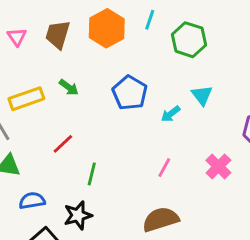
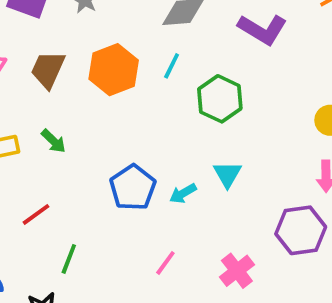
blue pentagon: (130, 93) -> (133, 188), moved

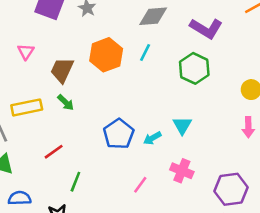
brown trapezoid: (48, 70) -> (62, 70), moved
green hexagon: (220, 99) -> (194, 68), moved
purple hexagon: (301, 230) -> (231, 189), moved
pink cross: (237, 271) -> (182, 171), moved, turned -30

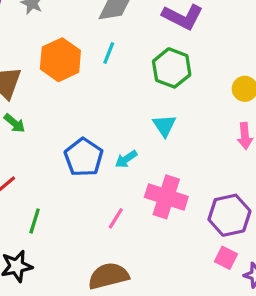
cyan triangle: (182, 125) -> (164, 125), moved
pink cross: (182, 171) -> (166, 197), size x1.4

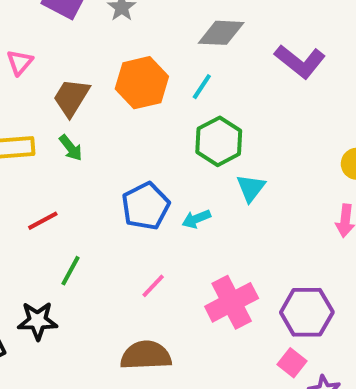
green hexagon: (172, 68) -> (219, 141), moved
pink cross: (166, 197) -> (232, 302), moved, turned 33
pink line: (116, 218) -> (153, 286), moved

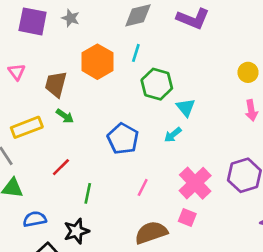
cyan arrow: (196, 219) -> (173, 135), moved
pink square: (292, 363) -> (187, 218), moved

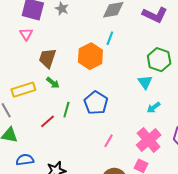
orange hexagon: (97, 62) -> (90, 56), moved
pink triangle: (17, 72) -> (26, 34), moved
green hexagon: (157, 84) -> (159, 60), moved
cyan arrow: (173, 135) -> (154, 107), moved
green line: (88, 193) -> (66, 110), moved

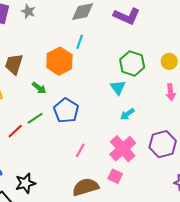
green arrow: (53, 83) -> (39, 88), moved
green line: (66, 110) -> (35, 118), turned 42

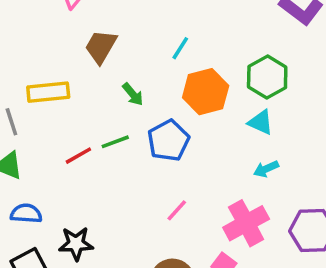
cyan line: (80, 42) -> (180, 48), moved
orange hexagon: (59, 61) -> (206, 92), moved
green hexagon: (132, 63) -> (267, 77), moved
cyan triangle: (118, 87) -> (261, 122), turned -42

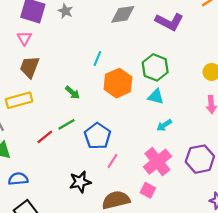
brown trapezoid: (101, 47) -> (29, 67), moved
blue pentagon: (168, 141) -> (98, 136), moved
black star: (76, 244) -> (80, 182), moved

